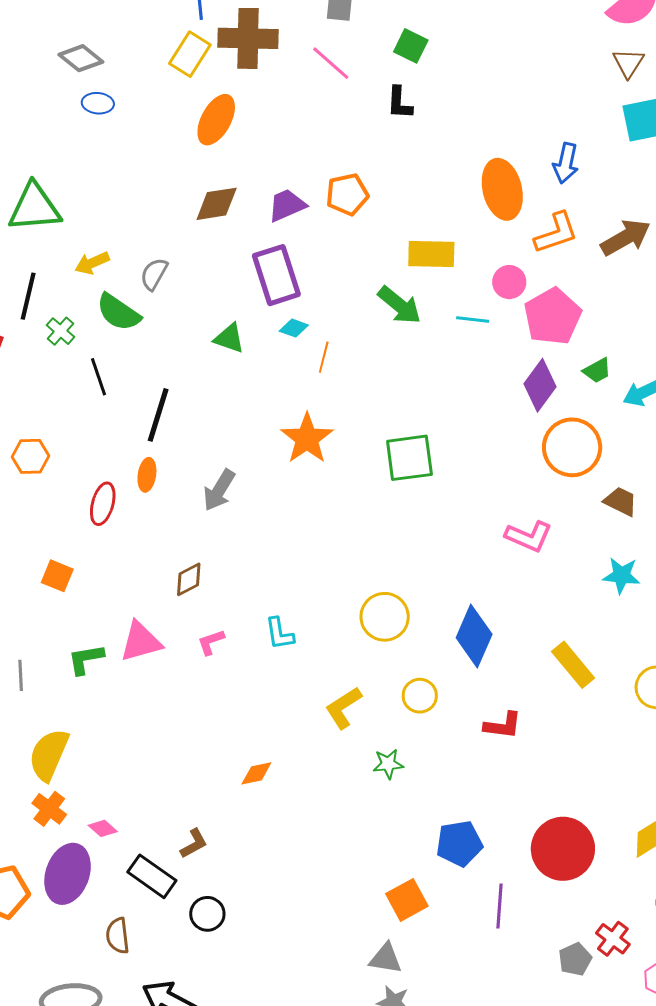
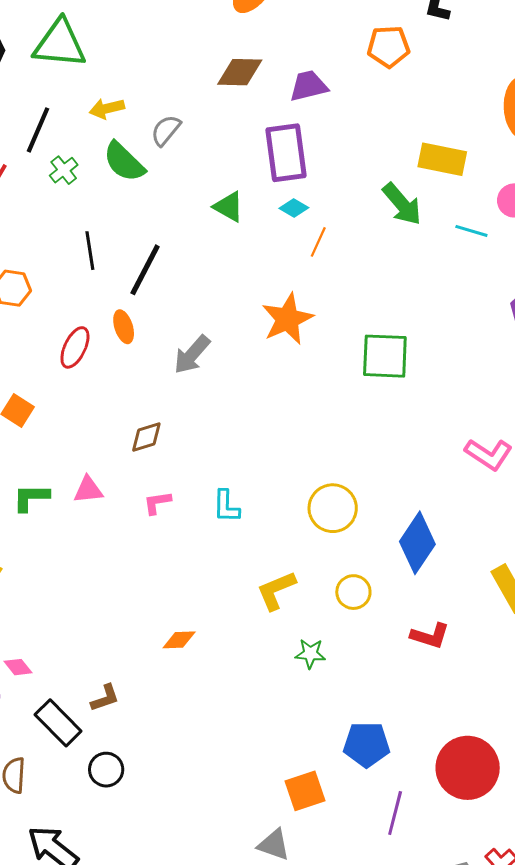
orange pentagon: (347, 194) -> (388, 47), moved
black line: (99, 377) -> (90, 251), moved
orange ellipse: (147, 475) -> (124, 327), turned -36
pink triangle: (141, 642) -> (88, 490), size x0.7

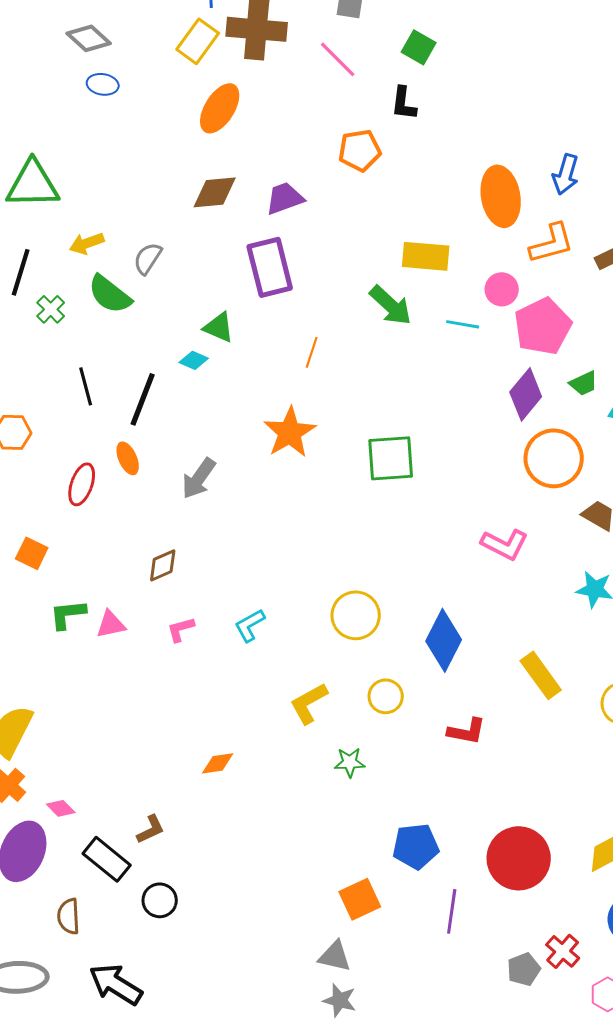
cyan diamond: (294, 208) -> (194, 360), moved
green L-shape: (31, 497) -> (68, 614), moved
cyan L-shape: (226, 506) -> (250, 625), turned 66

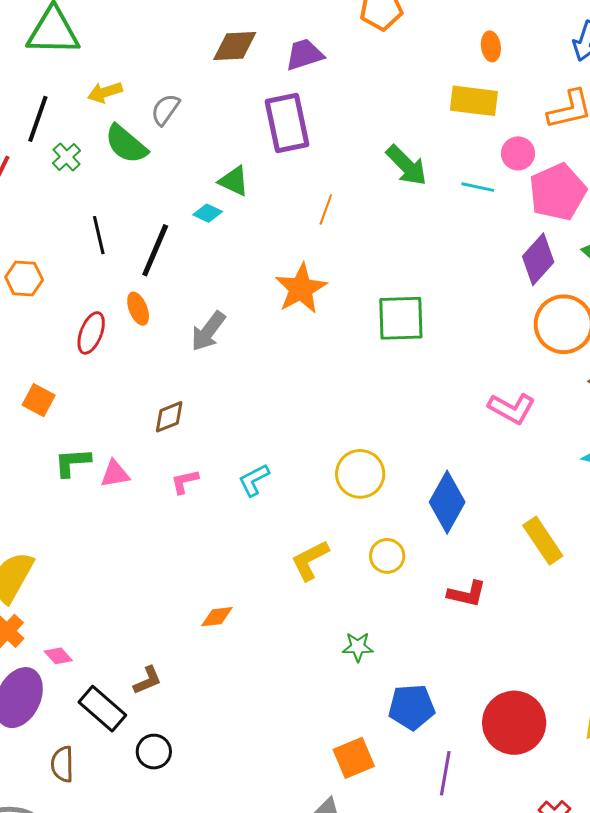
orange ellipse: (501, 196) -> (491, 46), moved, size x0.5
yellow rectangle: (426, 256) -> (474, 101), moved
green star: (350, 762) -> (358, 647), moved

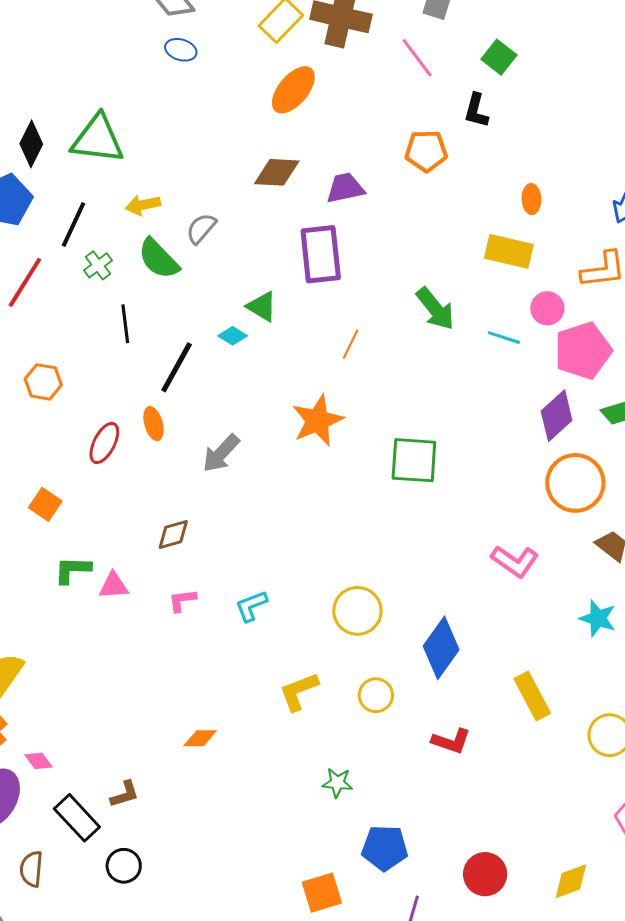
black line: (99, 235) -> (125, 324), moved
red circle: (514, 723) -> (485, 874), size x0.7

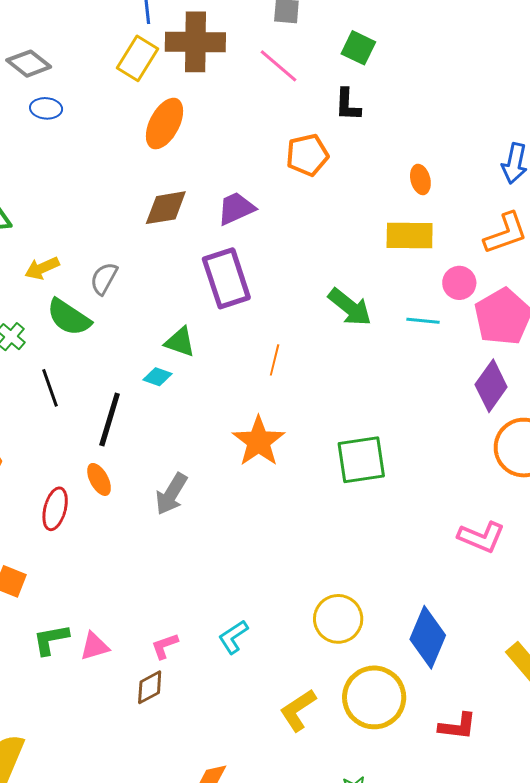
brown diamond: (173, 534) -> (150, 687), moved
yellow circle: (376, 695) -> (374, 697), size x1.8

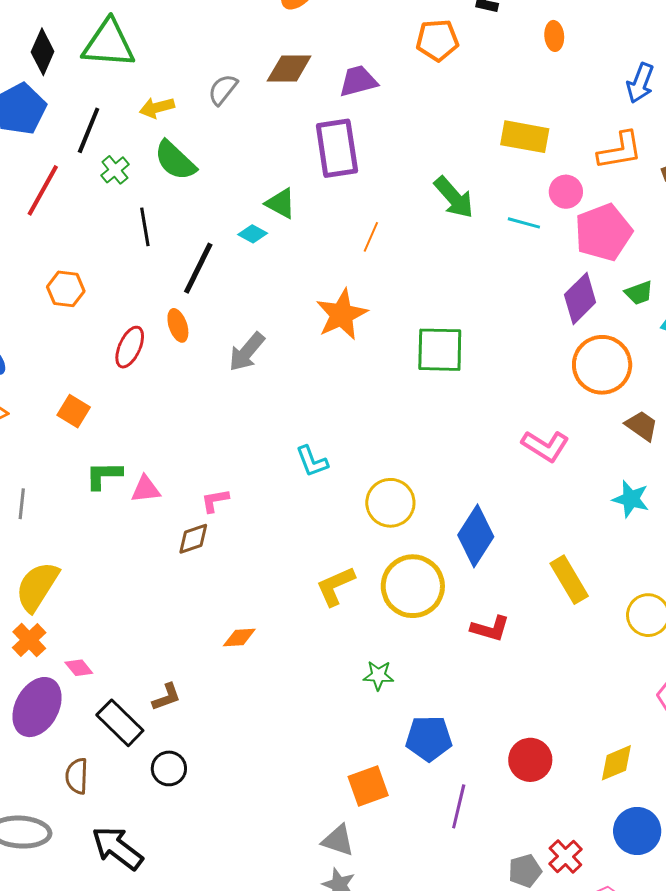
orange ellipse: (420, 179) -> (554, 36), moved
gray semicircle: (104, 279) -> (223, 90), moved
cyan L-shape: (233, 637) -> (312, 461), moved, turned -87

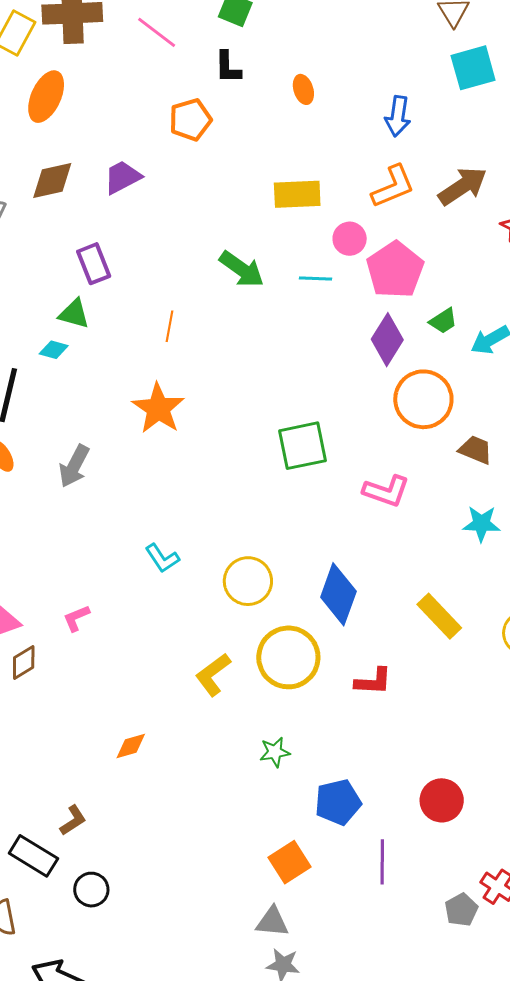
purple rectangle: (337, 148) -> (94, 264), moved, size x0.7
green square: (440, 350) -> (303, 446), moved
brown diamond: (193, 539) -> (24, 662), moved

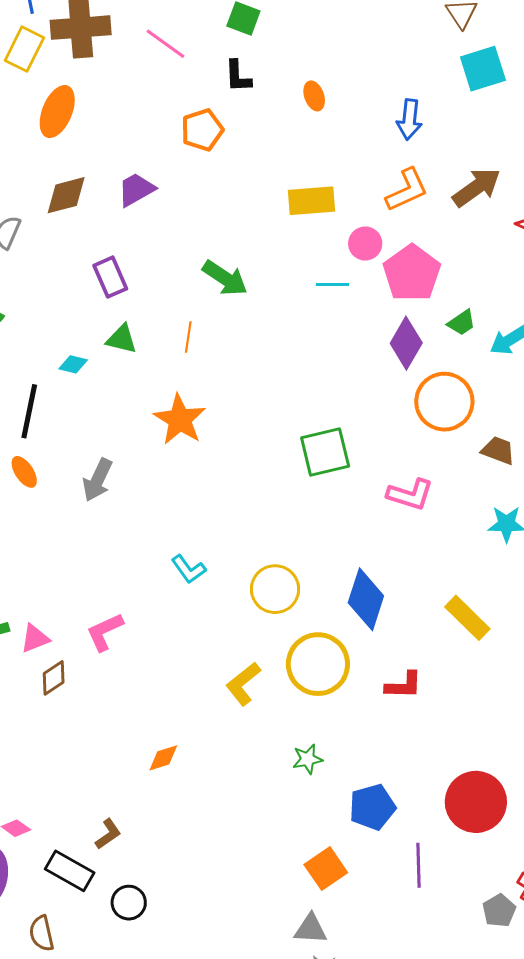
green arrow: (242, 269) -> (225, 278), moved
green triangle: (74, 314) -> (122, 339), moved
pink L-shape: (76, 618) -> (105, 632), size x1.4
red circle: (442, 800) -> (476, 802), size x1.4

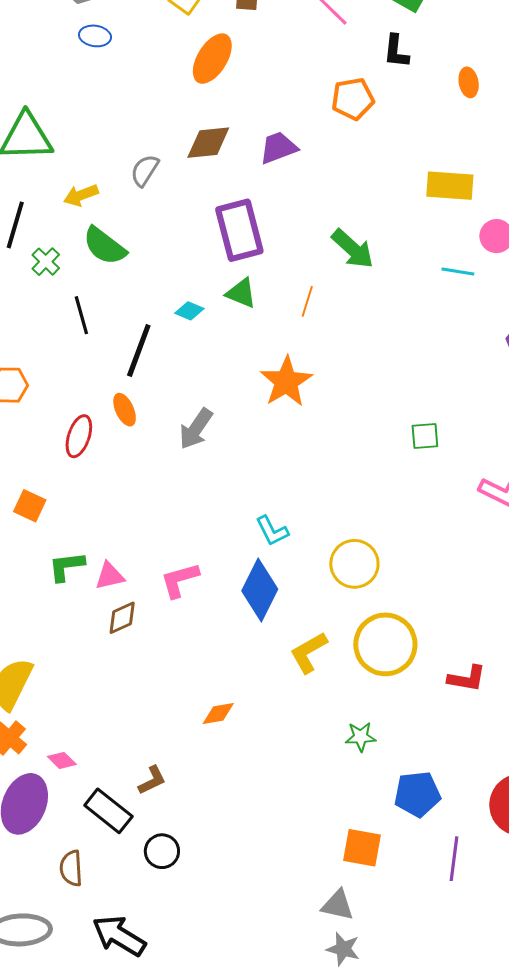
purple rectangle: (110, 277) -> (239, 230), size x1.5
green square: (325, 452) -> (425, 436), size x0.6
blue diamond: (366, 599) -> (260, 590), moved
orange square: (326, 869) -> (362, 848), turned 36

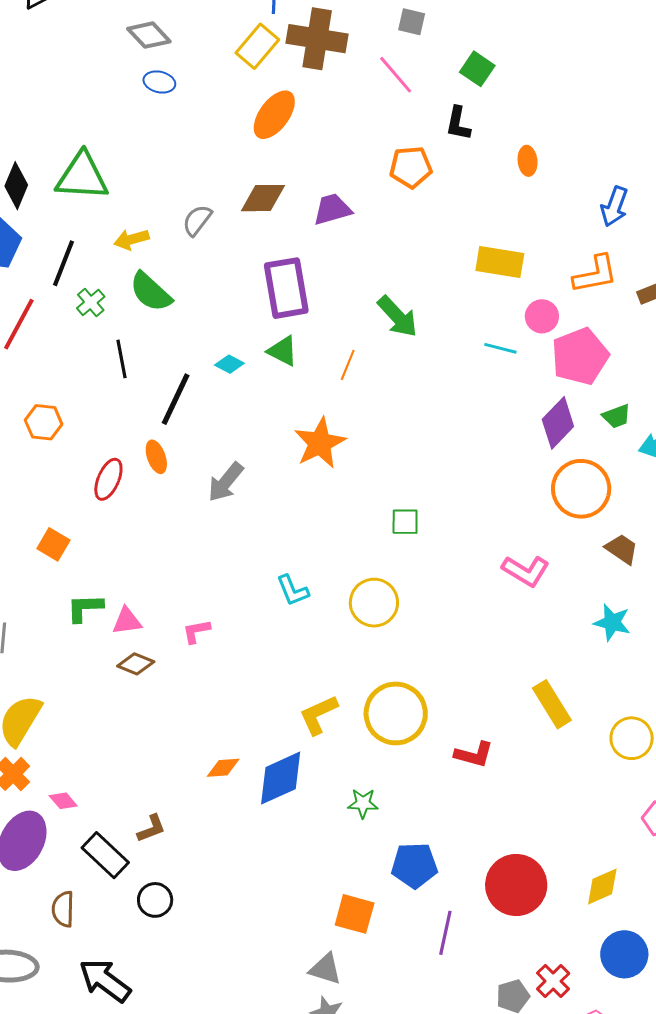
green square: (425, 436) -> (405, 522), moved
yellow circle: (354, 564) -> (374, 603), moved
pink L-shape: (180, 580) -> (196, 631), size x0.7
blue diamond: (260, 590) -> (281, 778), moved, turned 34
brown diamond: (122, 618) -> (136, 664), turned 42

